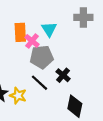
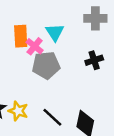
black cross: (63, 75) -> (94, 60), moved, turned 32
black line: (40, 83) -> (52, 117), moved

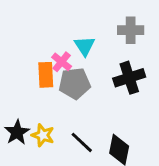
orange rectangle: (21, 36) -> (46, 75), moved
black cross: (94, 60) -> (129, 78), size x1.5

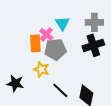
gray cross: (131, 30) -> (94, 22), moved
black star: (17, 132) -> (15, 83), turned -30
yellow star: (43, 135) -> (41, 69), moved

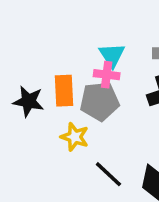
pink cross: (46, 34) -> (107, 75), moved, turned -32
black star: (15, 83) -> (28, 101), moved

